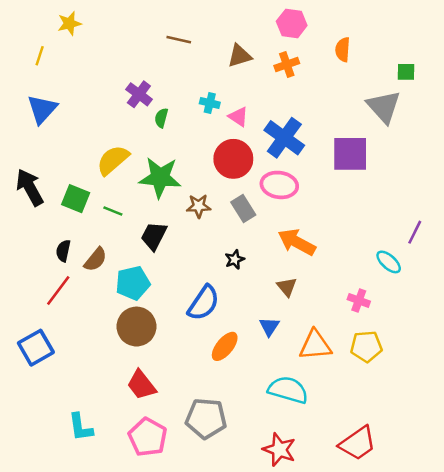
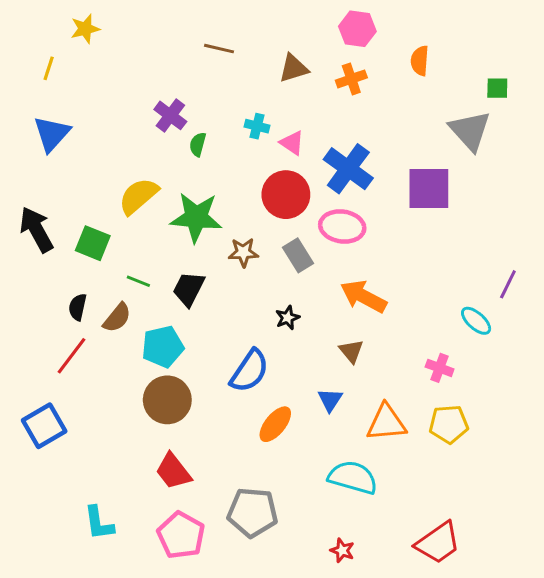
green line: (113, 211) -> (138, 281), moved
red star: (279, 449) -> (342, 550), size x0.6

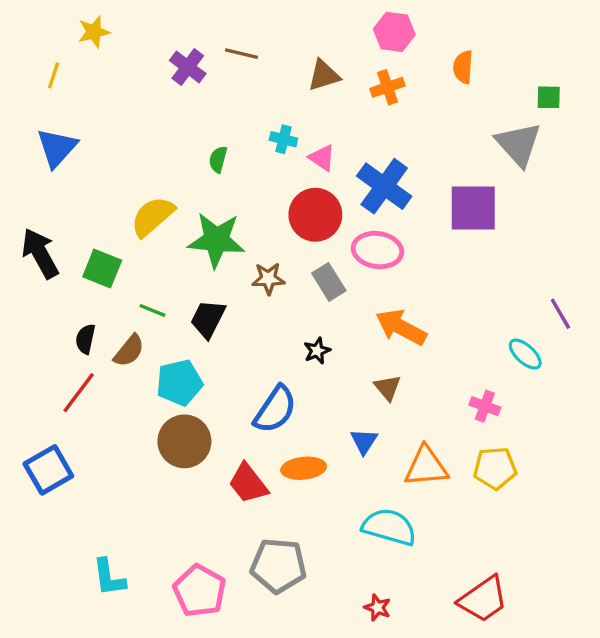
purple cross: (170, 115) -> (188, 67), moved
purple line: (508, 284) -> (560, 314), turned -56
orange ellipse: (275, 424) -> (304, 468), turned 45
red trapezoid: (173, 471) -> (248, 483), moved

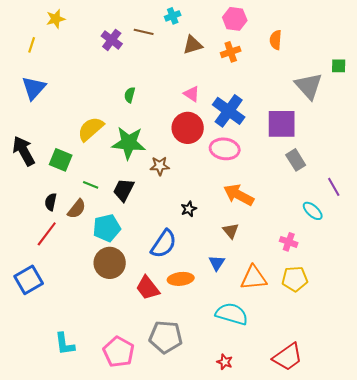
green square: (549, 97) -> (339, 66), moved
cyan cross: (283, 139) -> (173, 16), moved, turned -35
gray rectangle: (329, 282) -> (296, 160), moved

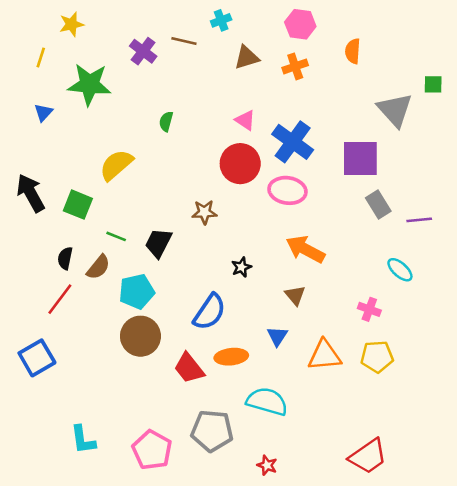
blue triangle: (34, 88) -> (43, 112), size x0.6
green star: (129, 143) -> (89, 84), moved
purple line: (334, 187) -> (419, 220), moved, turned -66
cyan semicircle: (232, 314) -> (267, 401), moved
red star: (225, 362) -> (267, 465), moved

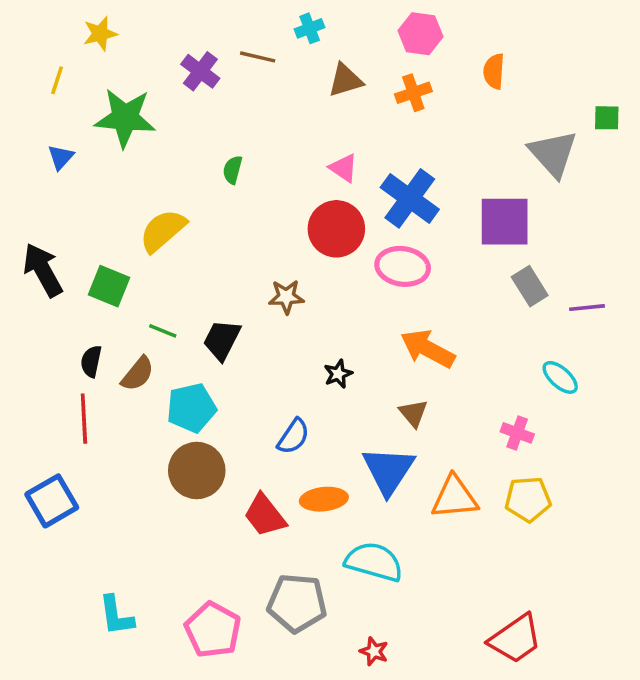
red line: (60, 299) -> (84, 419), turned -40
blue semicircle: (210, 312) -> (293, 436), size x0.7
blue triangle: (277, 336) -> (388, 471), size x1.8

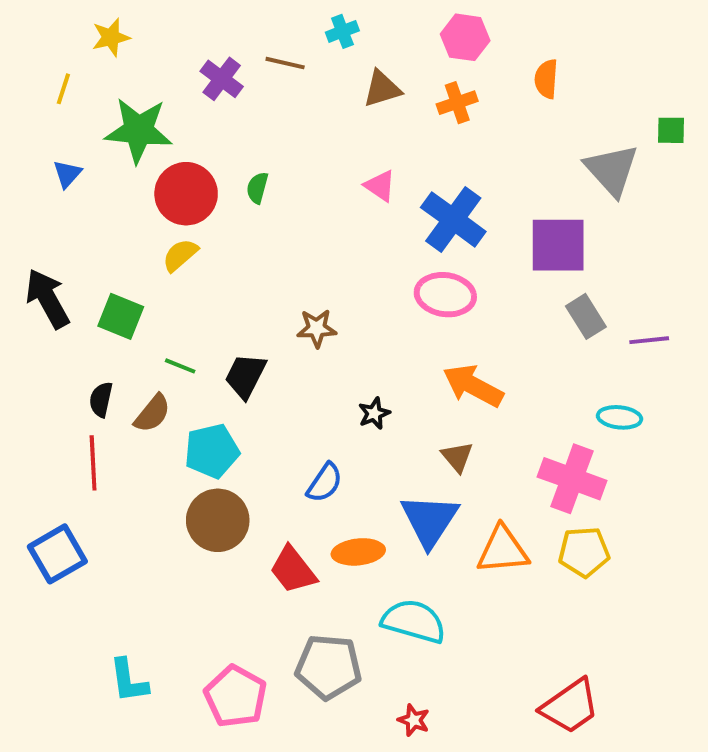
red circle: (336, 229) -> (186, 194), moved
yellow semicircle: (163, 231) -> (180, 255), size x0.7
cyan ellipse: (560, 377) -> (620, 417), turned -36
pink cross: (517, 433) -> (572, 479), size x1.8

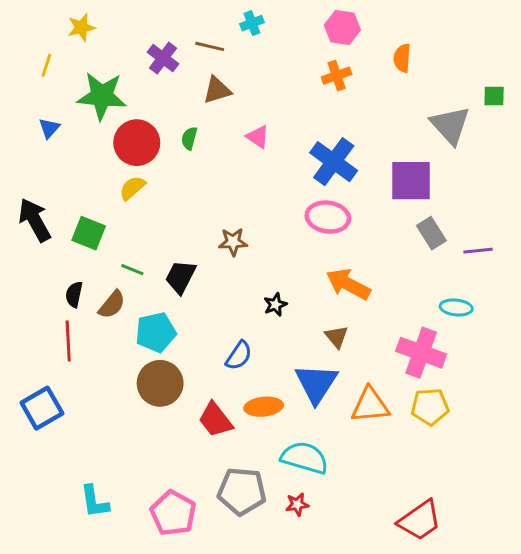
brown triangle: (382, 89) -> (217, 90), moved
pink triangle: (380, 186) -> (258, 137), moved
red star: (414, 720) -> (297, 504), moved, turned -30

